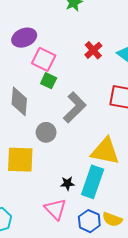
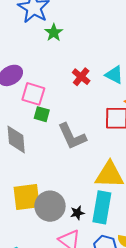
gray L-shape: (75, 107) -> (72, 136), turned 120
gray circle: (46, 132) -> (50, 206), moved, size x1.5

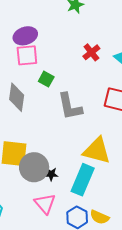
pink square: (33, 94) -> (27, 55), moved, turned -35
black star: (77, 213) -> (51, 174), moved

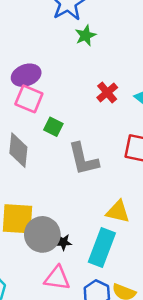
pink square: (27, 55) -> (29, 99), turned 30
yellow triangle: (97, 151) -> (118, 212), size x0.7
pink triangle: (45, 204) -> (57, 278), turned -40

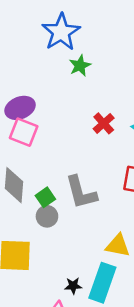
green square: (53, 127) -> (45, 197), moved, turned 30
gray circle: (42, 234) -> (47, 216), moved, size x0.6
black star: (63, 242) -> (73, 286), moved

